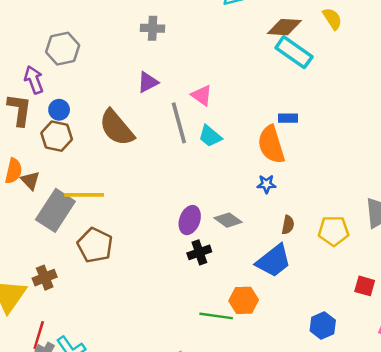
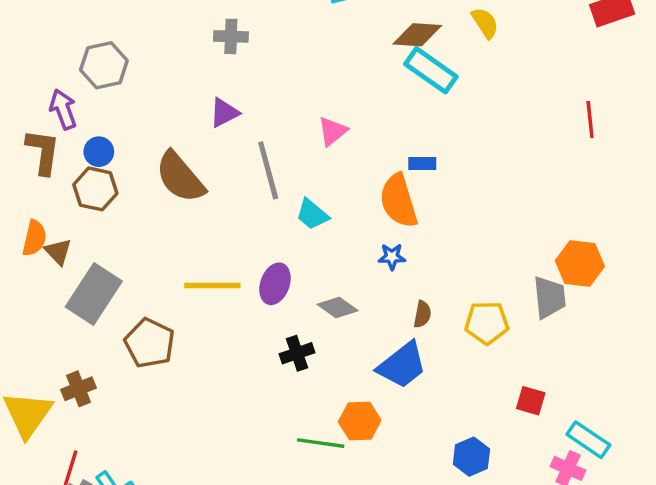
pink triangle: (202, 95) -> (333, 131), moved, turned 45
cyan trapezoid: (210, 136) -> (312, 214), moved
yellow line: (84, 195) -> (212, 285), moved
purple ellipse: (190, 220) -> (275, 284), moved

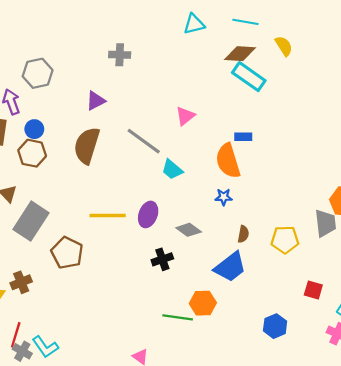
purple triangle: (224, 113) -> (96, 101), moved
gray line: (268, 170) -> (144, 141), turned -39
brown semicircle: (180, 177) -> (87, 146), turned 57

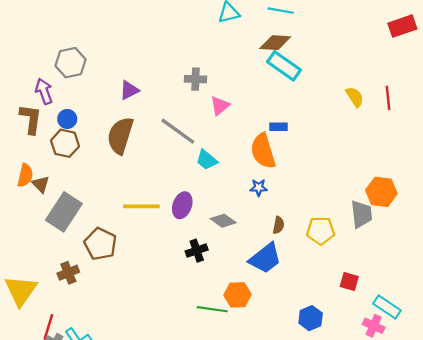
yellow semicircle: (284, 46) -> (355, 97), moved
gray cross: (120, 55) -> (196, 79), moved
brown cross: (21, 282) -> (68, 273), moved

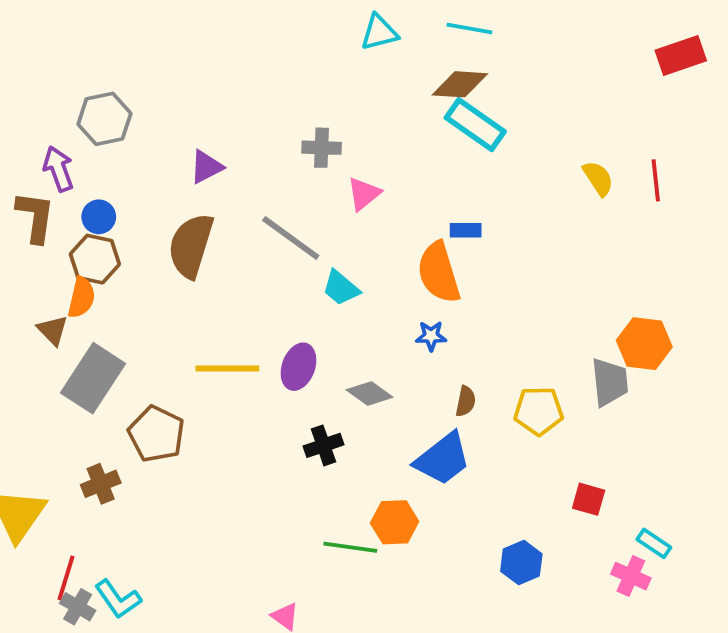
orange semicircle: (25, 175) -> (81, 298), moved
cyan rectangle: (387, 307) -> (654, 543), size x0.7

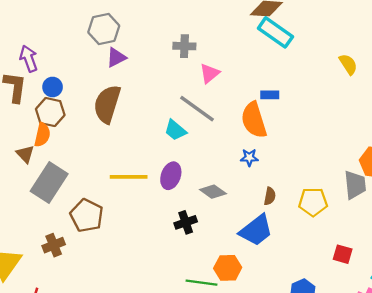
gray hexagon: (104, 119) -> (104, 29), moved
gray line: (291, 238) -> (197, 109), moved
cyan trapezoid: (341, 288) -> (175, 130), moved

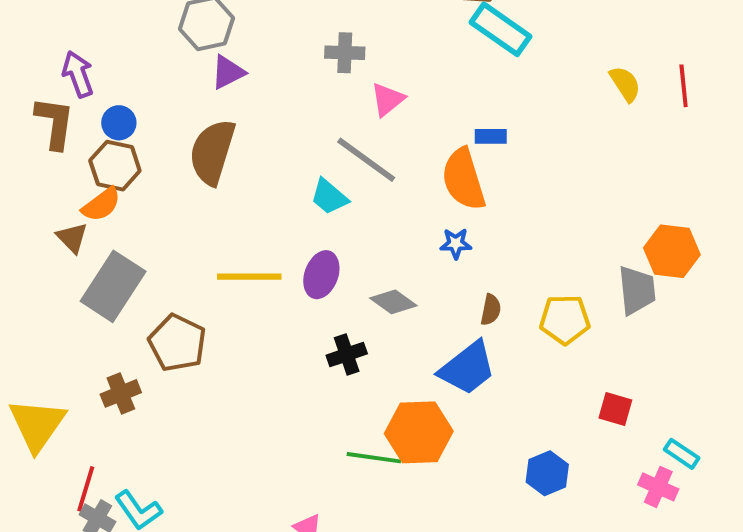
orange semicircle: (42, 135) -> (101, 205), turned 40
orange hexagon: (228, 268) -> (419, 432), size x1.4

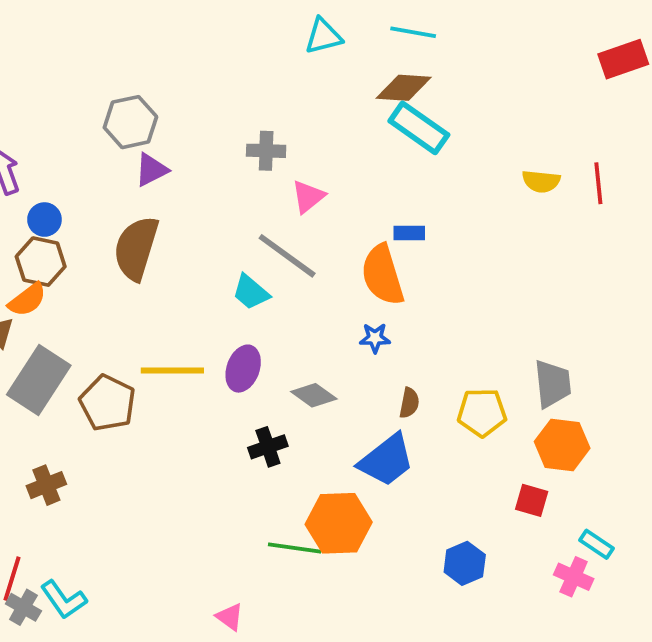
yellow semicircle: (625, 84) -> (541, 181), turned 129
orange hexagon: (672, 251) -> (562, 445), moved
brown pentagon: (177, 343) -> (108, 403), moved

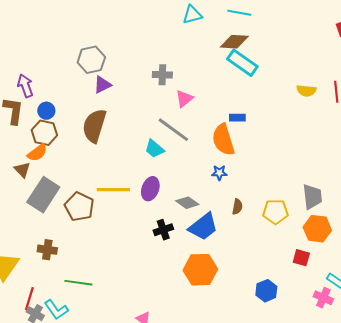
blue trapezoid: (386, 460) -> (203, 227), moved
brown cross: (46, 485) -> (47, 250), turned 30
green line: (295, 548) -> (78, 283), moved

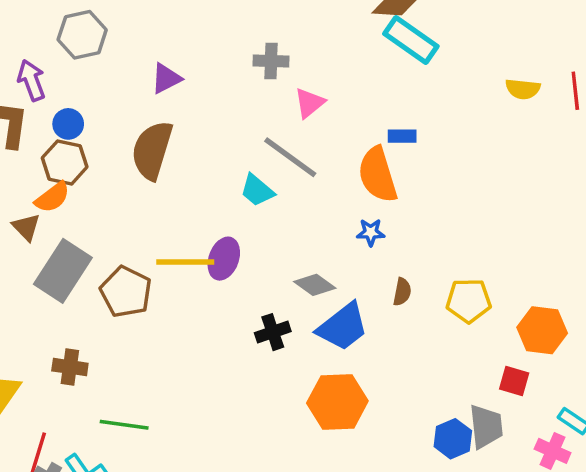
gray hexagon: (91, 60) -> (82, 35), moved
purple ellipse: (150, 189) -> (224, 259), moved
gray trapezoid: (312, 197) -> (486, 426), moved

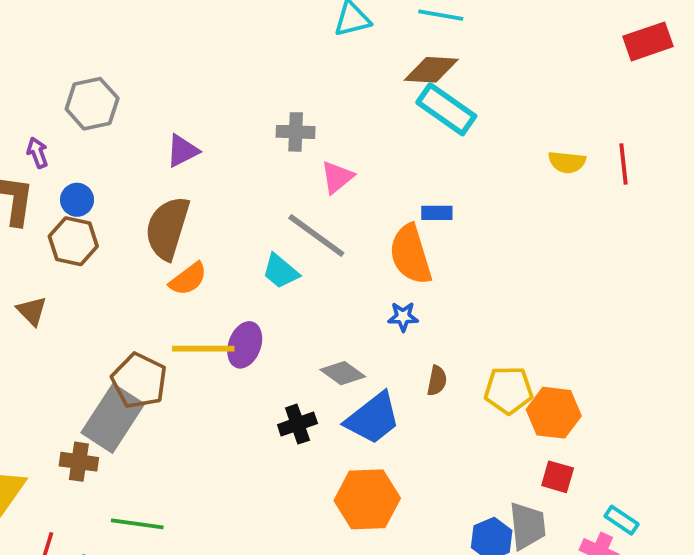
purple arrow: (31, 80) -> (37, 153), size x0.7
orange semicircle: (52, 197) -> (188, 279), moved
gray rectangle: (63, 271) -> (113, 418), moved
orange hexagon: (542, 330) -> (554, 413), moved

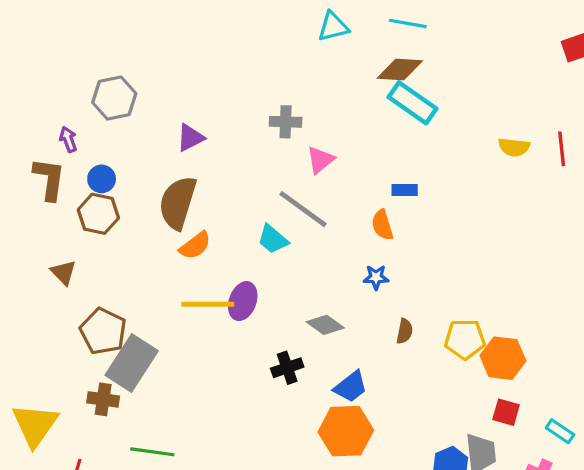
orange semicircle: (411, 254) -> (382, 225), size x0.6
brown pentagon: (139, 381) -> (103, 331), moved
blue trapezoid: (373, 418) -> (351, 387), moved, size x0.7
cyan rectangle: (622, 520) -> (560, 431), moved

